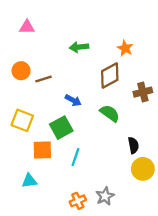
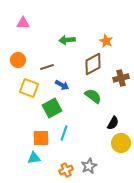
brown line: (44, 79) -> (47, 67), moved
yellow square: (22, 120) -> (29, 88), moved
black semicircle: (133, 145) -> (113, 123), turned 40
orange square: (42, 150) -> (41, 138), moved
cyan triangle: (29, 181) -> (34, 158), moved

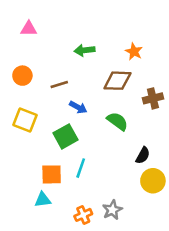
brown diamond: (93, 64) -> (117, 81), turned 30
yellow square: (29, 88) -> (25, 120), moved

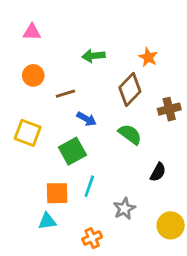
orange circle: (22, 76) -> (33, 75), moved
brown diamond: (117, 81) -> (130, 89), turned -48
yellow circle: (153, 181) -> (171, 225), moved
gray star: (112, 210) -> (124, 209), moved

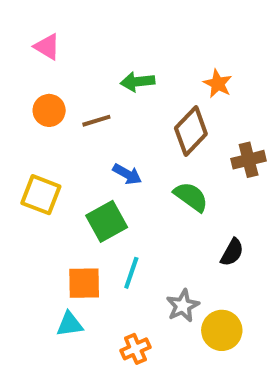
pink triangle: (32, 32) -> (47, 47), turned 30
brown line: (65, 94) -> (96, 121), moved
yellow circle: (171, 225) -> (222, 330), moved

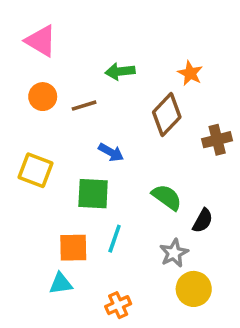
pink triangle: (47, 47) -> (41, 41), size x1.4
green semicircle: (191, 197) -> (167, 197), moved
green square: (107, 221) -> (93, 194), turned 32
gray star: (183, 306) -> (174, 253), moved

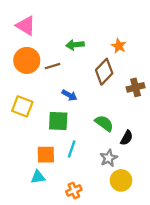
orange circle: (43, 97) -> (27, 60), size x1.5

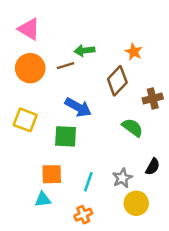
brown line: (53, 66) -> (66, 66), moved
blue arrow: (69, 95) -> (78, 107), size x1.5
green semicircle: (104, 123) -> (132, 127), moved
black semicircle: (127, 138) -> (153, 167), moved
cyan line: (72, 149) -> (88, 182), moved

